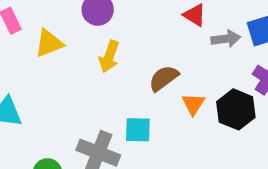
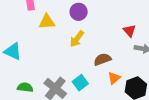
cyan square: (138, 130) -> (80, 83), turned 35

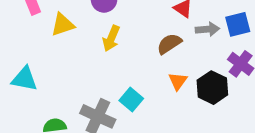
brown semicircle: (102, 59) -> (169, 44), moved

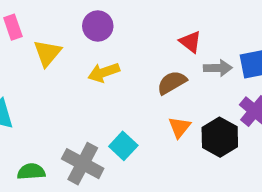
yellow triangle: (63, 25) -> (47, 53), turned -35
yellow arrow: (111, 38) -> (104, 72), turned 45

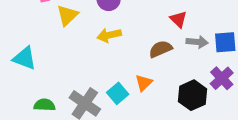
orange triangle: (179, 127) -> (144, 83), moved

